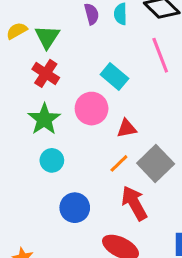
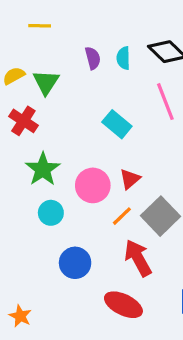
red cross: (46, 73) -> (23, 121), moved
pink circle: (92, 109) -> (93, 185), moved
red triangle: (127, 128) -> (130, 179), turned -30

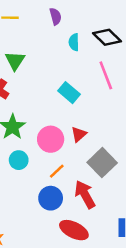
purple semicircle: (93, 58) -> (55, 16), moved
orange line: (122, 216) -> (57, 171), moved
blue circle: (75, 263) -> (51, 198), moved

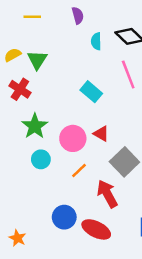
red triangle: (79, 134) -> (101, 134), turned -49
blue circle: (51, 198) -> (64, 217), moved

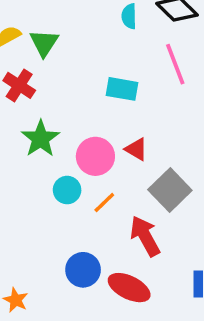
cyan rectangle: (91, 92) -> (122, 89), turned -30
cyan circle: (41, 159) -> (67, 190), moved

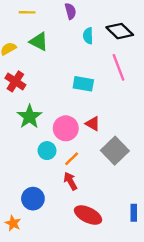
green triangle: (44, 43) -> (39, 42), moved, turned -36
red arrow: (145, 236) -> (70, 181), moved, size x0.7
blue circle: (83, 270) -> (33, 199), moved

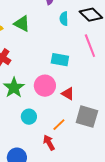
pink circle: (66, 128) -> (45, 86), moved
gray square: (115, 151) -> (87, 117), turned -30
orange line: (72, 159) -> (59, 125), moved

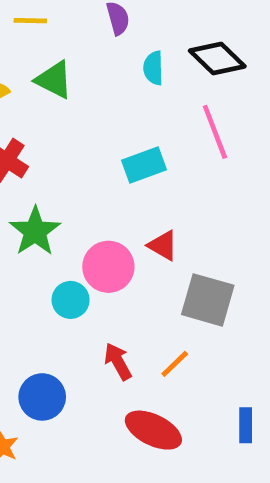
cyan rectangle: (60, 60) -> (144, 165), turned -30
pink circle: (45, 86) -> (108, 267), moved
orange line: (59, 125) -> (175, 364), moved

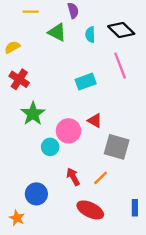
green triangle: (54, 80) -> (57, 32), moved

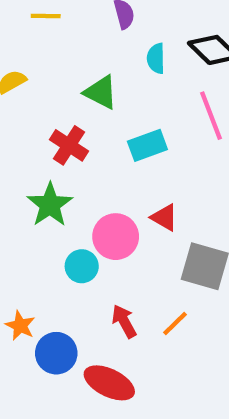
green triangle: (57, 32) -> (101, 92), moved
red cross: (19, 79) -> (69, 145), moved
red ellipse: (90, 210) -> (109, 383), moved
orange star: (17, 218) -> (20, 326), moved

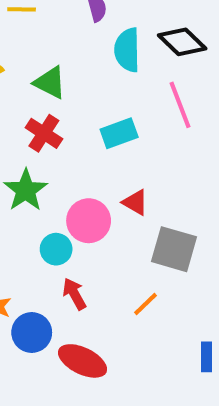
cyan semicircle: (156, 58) -> (127, 50), size x1.5
green triangle: (101, 92) -> (50, 82), moved
red arrow: (124, 321) -> (74, 294), moved

